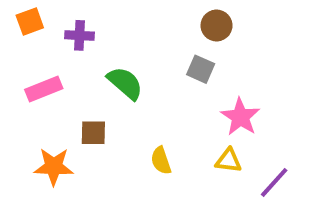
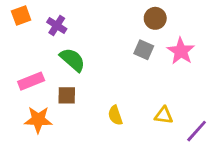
purple cross: (79, 35) -> (57, 25), turned 30
green semicircle: (125, 83) -> (72, 60), moved
pink rectangle: (44, 89) -> (31, 81), moved
pink star: (240, 117) -> (181, 51), moved

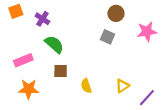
pink star: (181, 51) -> (147, 32), moved, turned 30
brown square: (67, 95) -> (61, 71), moved
yellow triangle: (164, 115) -> (122, 86), turned -40

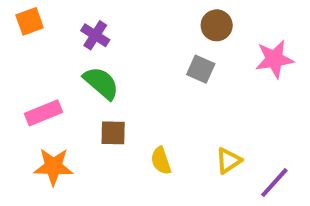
purple cross: (42, 19) -> (95, 35), moved

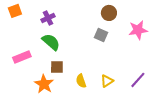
purple cross: (95, 35) -> (48, 18), turned 32
yellow triangle: (229, 161) -> (107, 81), moved
orange star: (53, 167) -> (44, 84), moved, turned 30
purple line: (274, 183) -> (138, 80), moved

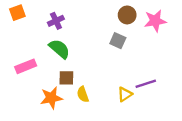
pink star: (138, 30) -> (155, 21), moved
purple line: (138, 80) -> (146, 84), moved, turned 30
yellow semicircle: (81, 81) -> (83, 94), moved
orange star: (44, 84) -> (51, 98), turned 30

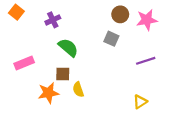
orange square: (17, 13) -> (16, 12), turned -32
green semicircle: (59, 49) -> (68, 48), moved
purple line: (146, 84) -> (146, 61), moved
yellow triangle: (125, 94) -> (140, 102), moved

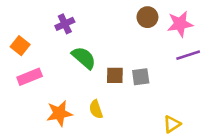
orange square: (16, 12) -> (20, 46), moved
gray square: (111, 39) -> (141, 77), moved, turned -32
purple line: (146, 61) -> (188, 55), moved
brown square: (63, 74) -> (115, 75), moved

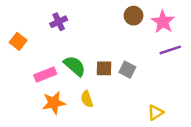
pink star: (180, 24) -> (163, 22), turned -30
green semicircle: (84, 58) -> (75, 66), moved
pink rectangle: (30, 77) -> (45, 75), moved
gray square: (141, 77) -> (127, 70), turned 35

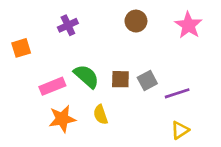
brown circle: (134, 16) -> (136, 21), moved
orange square: (18, 41) -> (21, 48), turned 35
purple line: (170, 50) -> (177, 93), moved
gray square: (127, 70) -> (147, 81), turned 35

